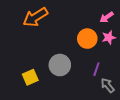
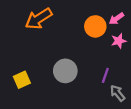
orange circle: (87, 39) -> (95, 26), moved
yellow square: (30, 77) -> (22, 80), moved

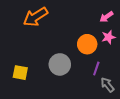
orange circle: (95, 26) -> (87, 44), moved
yellow square: (22, 80) -> (20, 73), turned 35

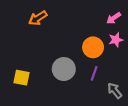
orange arrow: (35, 17) -> (38, 18), size x0.7
purple line: (96, 69) -> (94, 73), moved

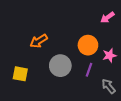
orange arrow: (38, 18) -> (39, 41), moved
pink star: (116, 40) -> (110, 55), moved

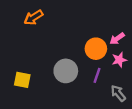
pink arrow: (107, 17) -> (117, 39), moved
orange arrow: (39, 41) -> (33, 17), moved

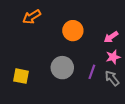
orange circle: (96, 49) -> (73, 31), moved
gray arrow: (118, 93) -> (112, 78), moved

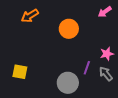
pink arrow: (111, 37) -> (105, 12), moved
gray circle: (62, 68) -> (68, 83), moved

